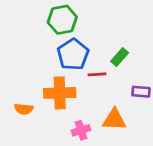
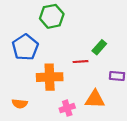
blue pentagon: (73, 54) -> (25, 47), moved
orange semicircle: (24, 109) -> (20, 104), moved

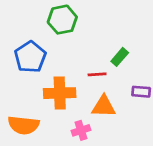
orange triangle: (95, 99) -> (104, 106), moved
orange semicircle: (20, 104) -> (24, 125), size x1.6

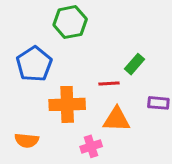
orange semicircle: (24, 125) -> (27, 140), size x0.7

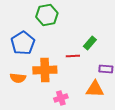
orange triangle: (117, 119) -> (95, 89), moved
orange semicircle: (27, 140) -> (18, 78), moved

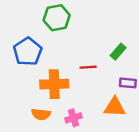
green rectangle: (90, 43) -> (118, 52), moved
orange semicircle: (18, 78) -> (41, 114), moved

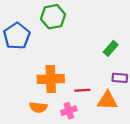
blue pentagon: (28, 52) -> (17, 36), moved
red line: (88, 67) -> (82, 90), moved

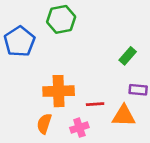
orange semicircle: (38, 107) -> (44, 124), turned 102

